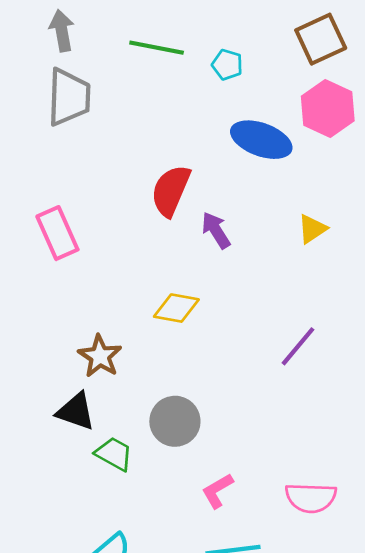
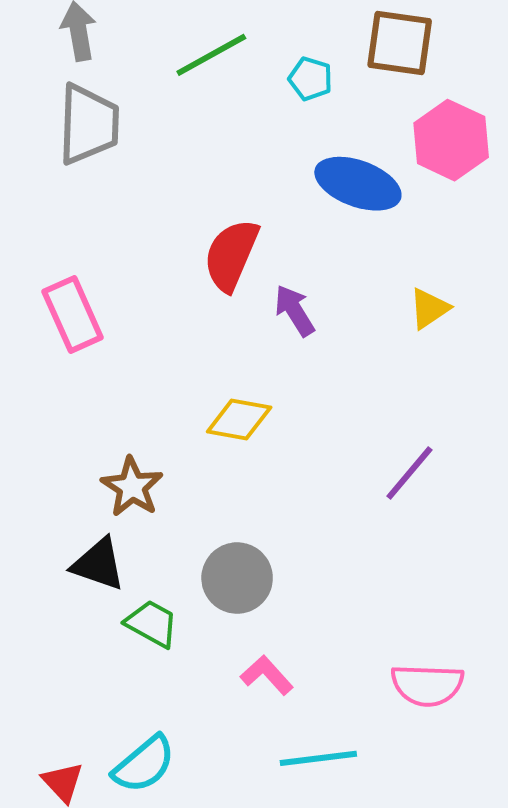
brown square: (321, 39) -> (400, 43), moved, turned 33
green line: (157, 48) -> (211, 55), turned -40
pink L-shape: (217, 491) -> (267, 675), moved, turned 78

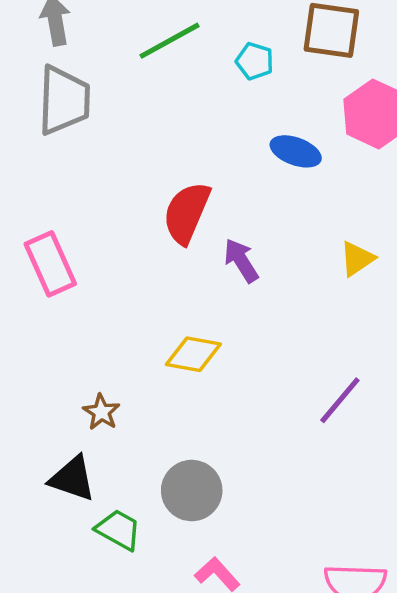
blue ellipse: (358, 184) -> (296, 151), size x0.7
brown star: (132, 487) -> (101, 412), size x0.7

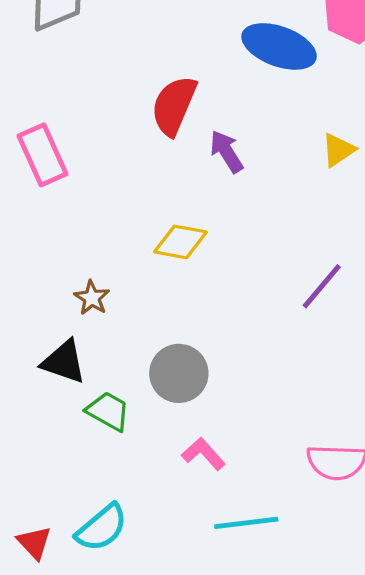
blue ellipse: (296, 151) -> (279, 46), size x1.5

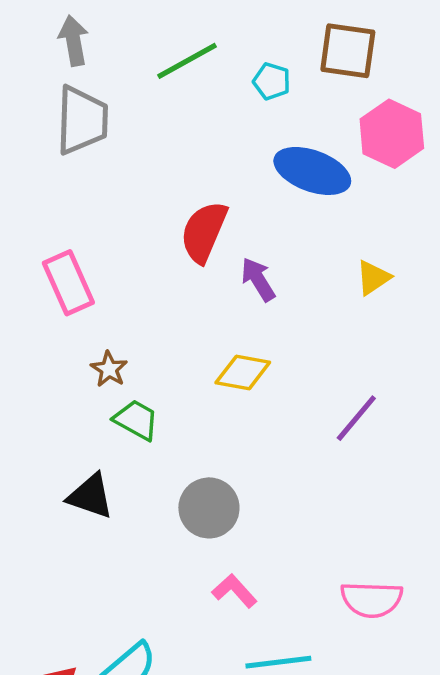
yellow diamond: (180, 242) -> (243, 372), moved
brown star: (92, 298) -> (109, 369), moved
green trapezoid: (108, 411) -> (136, 420), moved

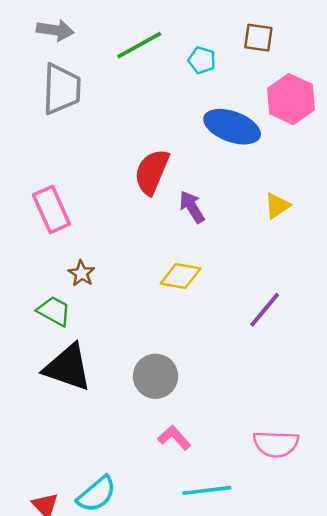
gray arrow: (74, 41) -> (55, 30), turned 108
brown square: (348, 51) -> (258, 38), size x0.7
green trapezoid: (136, 420) -> (54, 311), moved
black triangle: (90, 496) -> (68, 367), size x1.4

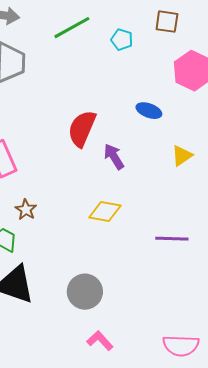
blue ellipse: (232, 127) -> (149, 111), moved, size x0.6
purple line: (265, 310) -> (172, 239), turned 52

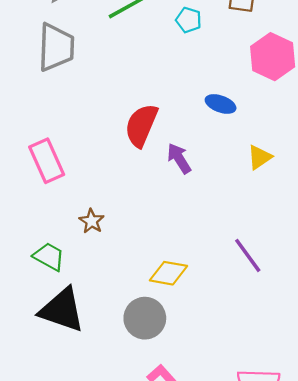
brown star: (26, 210) -> (92, 221), moved
yellow diamond: (105, 212) -> (168, 273), moved
purple line: (172, 239) -> (248, 255), turned 52

